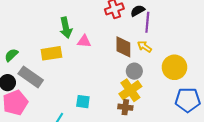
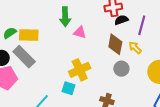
black semicircle: (138, 11) -> (121, 20), moved
yellow rectangle: (51, 53) -> (29, 35), moved
yellow cross: (130, 90) -> (80, 70), moved

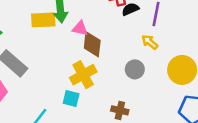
yellow rectangle: (29, 35) -> (43, 20), moved
brown diamond: (115, 44) -> (92, 44), moved

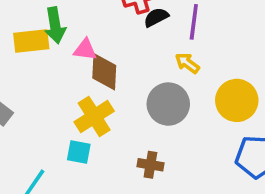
gray circle: (135, 69) -> (168, 104), size x1.5

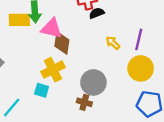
purple line: (194, 22) -> (139, 39), moved
pink triangle: (85, 50) -> (52, 28), size x1.5
gray circle: (168, 104) -> (93, 82), moved

